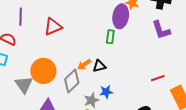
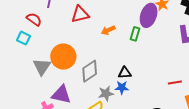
orange arrow: (84, 65) -> (108, 30), moved
black triangle: (99, 66) -> (125, 73), moved

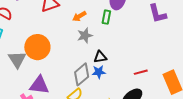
gray diamond: (90, 71) -> (82, 74), moved
red line: (175, 82) -> (141, 72), moved
gray star: (106, 93) -> (85, 35), moved

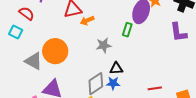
orange arrow: (79, 16) -> (87, 21), moved
gray triangle: (17, 59) -> (34, 61), turned -36

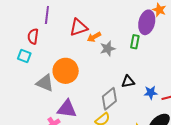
red semicircle: (27, 13) -> (33, 36), turned -112
gray star: (104, 45) -> (108, 49), moved
blue star: (113, 83) -> (151, 93), moved

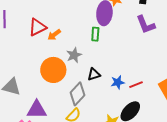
gray star: (108, 49) -> (74, 55), moved
orange circle: (66, 71) -> (53, 70), moved

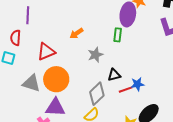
red triangle: (37, 27) -> (46, 52), moved
orange circle: (53, 70) -> (56, 79), moved
red line: (136, 85) -> (126, 90), moved

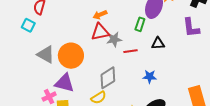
red triangle: (46, 52) -> (100, 32), moved
black triangle: (114, 75) -> (158, 43), moved
red line: (126, 90) -> (130, 51), moved

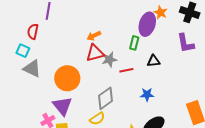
gray triangle: (46, 54) -> (32, 69), moved
purple triangle: (64, 83) -> (62, 106), turned 40

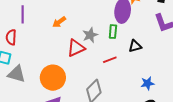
orange arrow: (94, 36) -> (59, 22), moved
gray star: (109, 59) -> (90, 35), moved
blue star: (147, 95) -> (147, 83), moved

